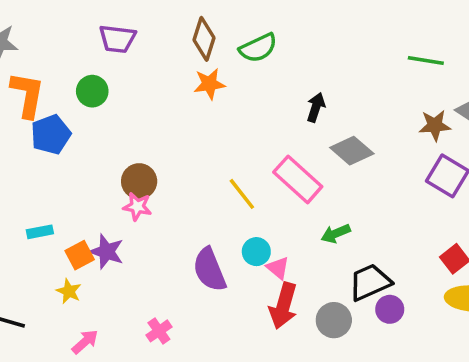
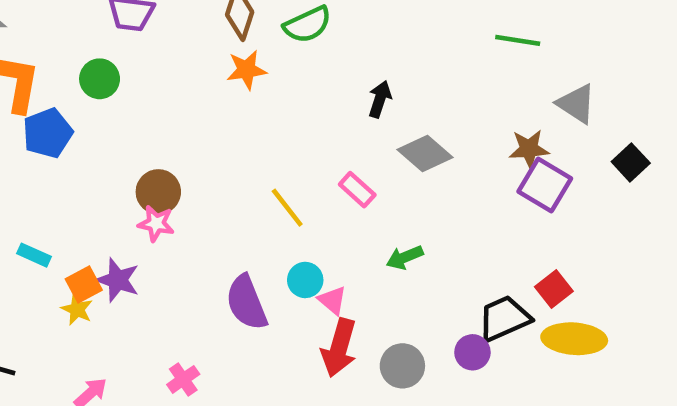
brown star: (435, 125) -> (529, 149), moved
pink rectangle: (298, 179) -> (357, 190), size x0.6
cyan rectangle: (40, 232) -> (34, 255), turned 35
black trapezoid: (370, 282) -> (504, 318), moved
yellow star: (69, 291) -> (77, 309), moved

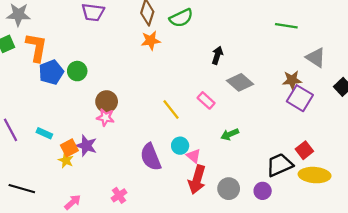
green circle: (100, 79) -> (77, 71), moved
purple circle: (472, 352) -> (263, 191), moved

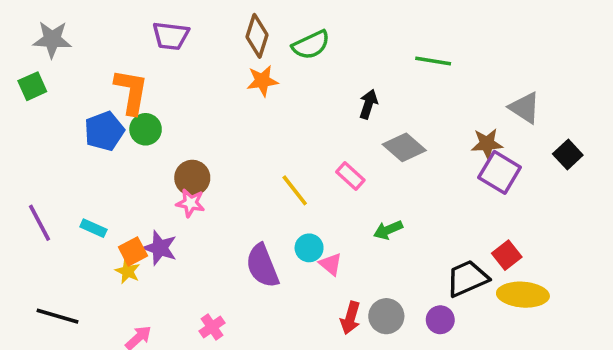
green line: (286, 26) -> (433, 61), moved
orange L-shape: (36, 47) -> (131, 92), moved
red arrow: (197, 180) -> (350, 318), moved, size x0.7

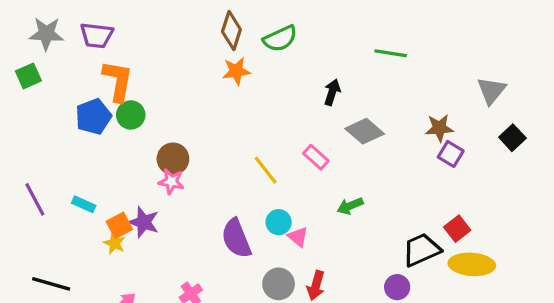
purple trapezoid: (171, 36) -> (97, 35), moved
gray triangle: (525, 108) -> (491, 91), moved, turned 36
purple square: (500, 172) -> (451, 154), size x0.7
gray circle: (386, 316) -> (279, 284), moved

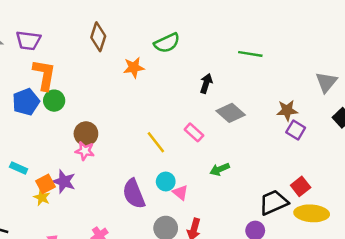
brown diamond: (231, 30) -> (98, 37), moved

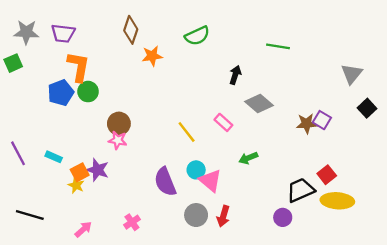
orange star: (134, 67) -> (152, 56), moved
brown star: (287, 110) -> (306, 124), moved
pink triangle: (180, 193) -> (210, 181), size x1.5

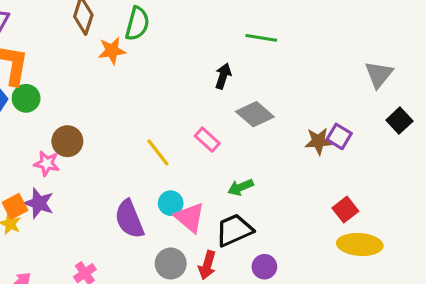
green semicircle: (197, 36) -> (137, 24), moved, turned -50
green line: (278, 46) -> (261, 38), moved
pink star: (118, 140) -> (47, 163), moved
black trapezoid: (301, 190) -> (234, 230), moved
purple circle: (283, 217) -> (264, 267), moved

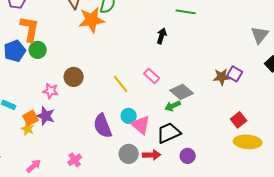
orange star: (112, 51) -> (92, 20), size x1.5
gray diamond: (255, 114) -> (182, 92), moved
brown circle: (67, 141) -> (74, 77), moved
red arrow: (207, 265) -> (152, 155), turned -108

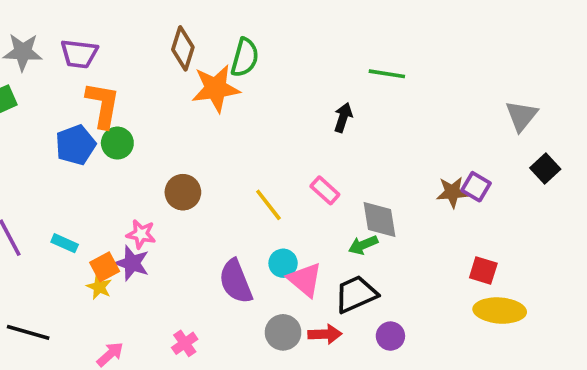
pink star: (51, 91) -> (141, 234), moved
gray diamond: (182, 92) -> (380, 220), turned 40
red square: (239, 120) -> (483, 270), turned -35

